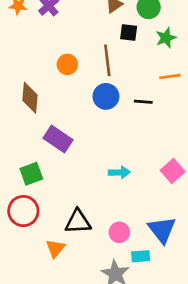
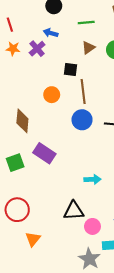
black square: (129, 32) -> (71, 70), moved
green square: (31, 174) -> (15, 163), moved
black triangle: (78, 222) -> (74, 211), moved
orange triangle: (55, 248) -> (33, 239), moved

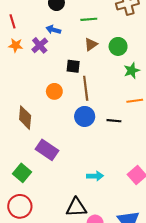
green square: (15, 163) -> (22, 173), moved, turned -30

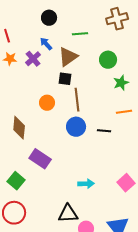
blue arrow: (53, 30) -> (46, 44), turned 32
brown triangle: (91, 44) -> (68, 57), moved, size x1.5

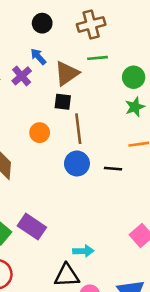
brown cross: (117, 19) -> (91, 24), moved
green line: (80, 34) -> (98, 58), moved
green circle: (108, 60) -> (134, 77), moved
purple rectangle: (40, 159) -> (32, 227), moved
cyan arrow: (86, 184) -> (83, 251), moved

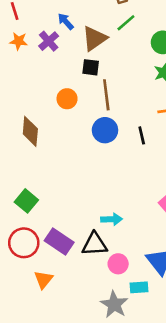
green line: (98, 58) -> (126, 23), turned -36
black line: (113, 169) -> (142, 135), turned 72
purple rectangle: (32, 227) -> (59, 242), moved

